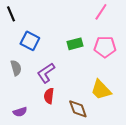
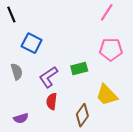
green rectangle: (75, 44) -> (79, 68), moved
brown diamond: (78, 109) -> (82, 115), turned 55

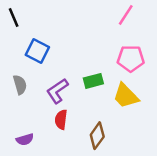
yellow trapezoid: (107, 95) -> (126, 96), moved

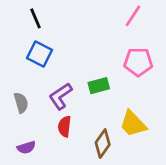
black line: (14, 17) -> (36, 18), moved
gray semicircle: (20, 85) -> (21, 103), moved
yellow trapezoid: (126, 96) -> (133, 124), moved

